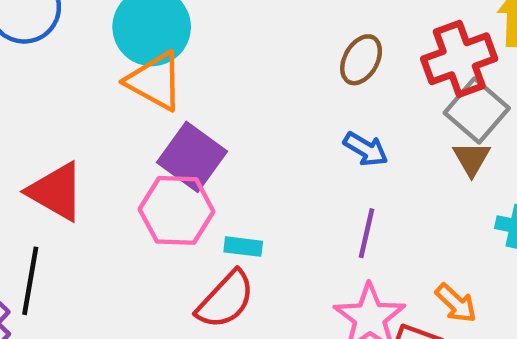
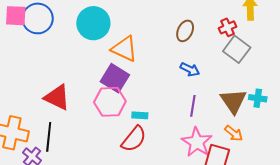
red cross: (459, 59) -> (228, 27), size x0.6
orange triangle: (155, 81) -> (124, 49), moved
brown triangle: (472, 159) -> (233, 101), moved, size x1.6

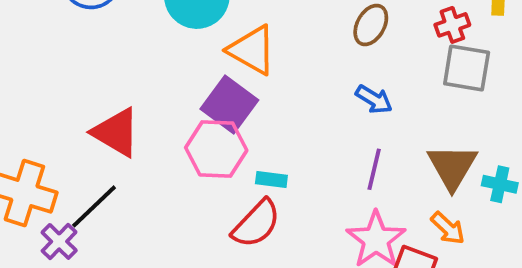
gray square: (237, 49) -> (467, 68), turned -32
cyan cross: (258, 98) -> (500, 184), moved
black line: (49, 137) -> (94, 206), turned 36

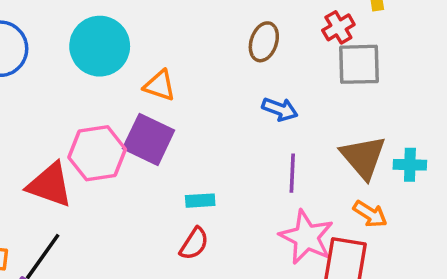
orange triangle: (252, 50) -> (160, 86), size x0.7
pink hexagon: (216, 149) -> (97, 153), moved
red semicircle: (256, 224) -> (194, 244), size x0.7

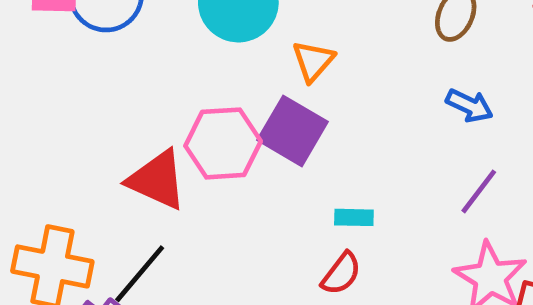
orange triangle: (160, 86) -> (313, 61), turned 48
purple line: (292, 173) -> (479, 191), turned 30

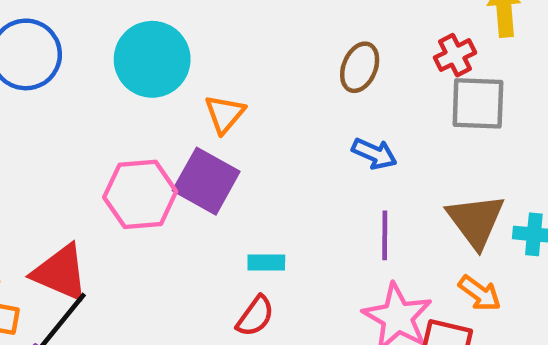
red triangle: (157, 180) -> (60, 273), moved
purple line: (479, 191) -> (385, 235), turned -36

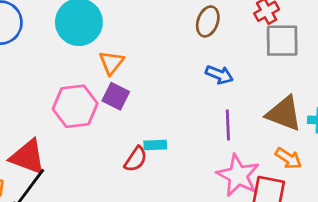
orange triangle: (225, 114) -> (111, 63), moved
purple square: (206, 181) -> (116, 96), size x0.7
brown triangle: (476, 221) -> (284, 114), turned -30
red semicircle: (255, 316) -> (136, 159), moved

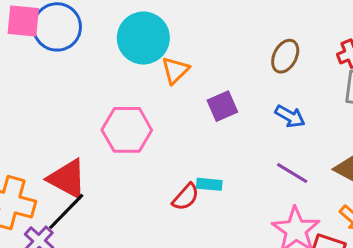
orange triangle: (111, 63) -> (175, 70), moved
purple square: (116, 96) -> (222, 106), moved, turned 32
purple line: (228, 125) -> (292, 173), turned -64

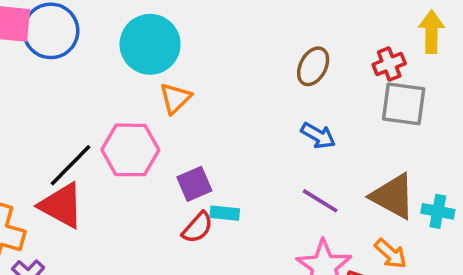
orange triangle: (175, 70) -> (175, 98), moved
purple square: (222, 106) -> (194, 184), moved
black line: (66, 211) -> (71, 165), moved

